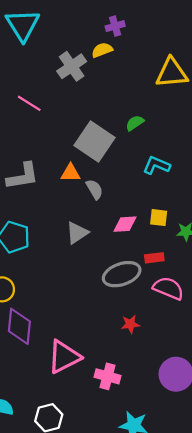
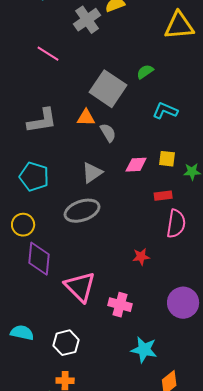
gray ellipse: (122, 274) -> (82, 211), moved
pink semicircle: (168, 288) -> (176, 224), turned 76
pink triangle: (64, 357) -> (80, 287), turned -48

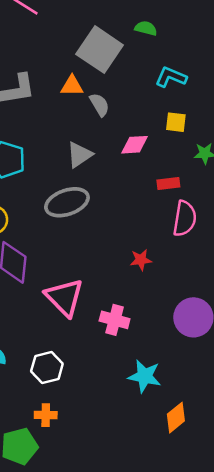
green semicircle: (145, 72) -> (146, 28), turned 48
yellow square: (167, 159) -> (176, 122), moved

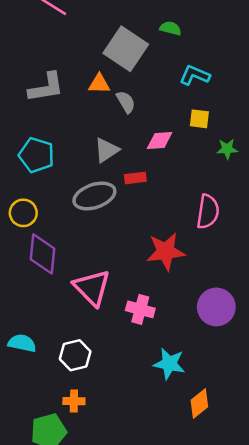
red rectangle: (168, 183) -> (135, 178), moved
red star: (141, 260) -> (166, 251), size x1.8

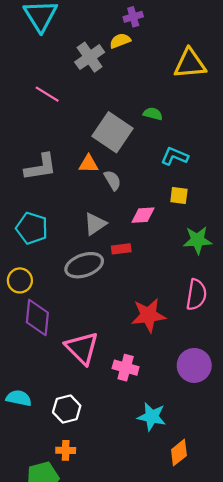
green star: (227, 149) -> (197, 240), moved, size x1.5
pink semicircle: (208, 212) -> (196, 295), moved

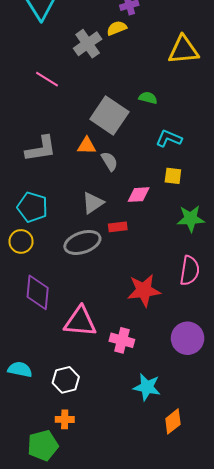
yellow circle: (20, 280) -> (21, 241), moved
pink triangle: (82, 348) -> (80, 322), turned -40

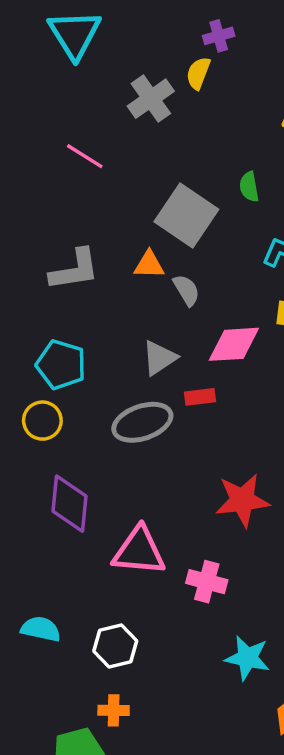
yellow semicircle: (117, 28) -> (198, 73), turned -48
green semicircle: (148, 98) -> (249, 187), turned -114
pink diamond: (139, 195) -> (234, 344), size x1.4

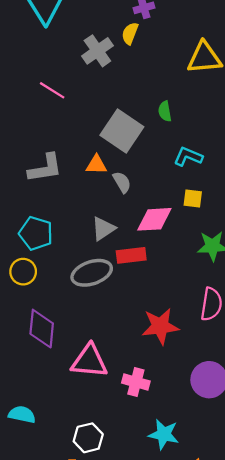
red rectangle: (200, 397) -> (131, 255), size x1.4
white hexagon: (115, 646) -> (88, 438), moved

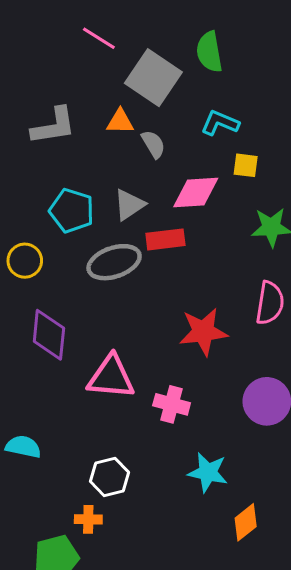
pink line: (52, 90) -> (99, 38), moved
green semicircle: (165, 111) -> (209, 52), size x1.5
cyan L-shape: (188, 157) -> (220, 123), moved
cyan pentagon: (36, 233) -> (72, 211), moved

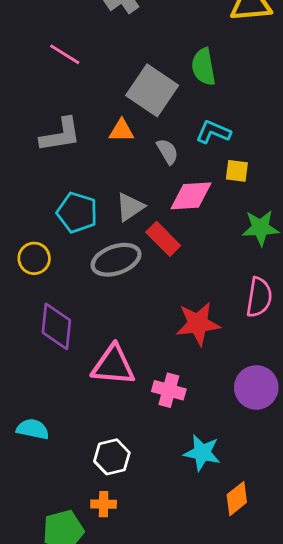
pink line: (99, 38) -> (65, 54), moved
gray semicircle: (153, 144) -> (167, 151), moved
red rectangle: (165, 239) -> (163, 239), turned 52
orange cross: (88, 519) -> (104, 504), moved

